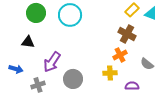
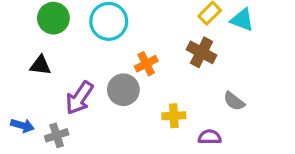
orange cross: (120, 55) -> (146, 64), moved
blue arrow: (16, 69) -> (22, 126), moved
gray circle: (73, 79) -> (123, 90), moved

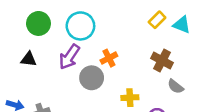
brown cross: (202, 52) -> (162, 61), moved
purple arrow: (79, 98) -> (69, 57), moved

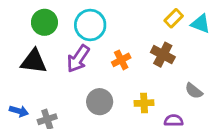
black triangle: (29, 59) -> (34, 61), size x1.5
brown cross: (162, 61) -> (163, 55), moved
gray circle: (92, 78) -> (100, 102), moved

